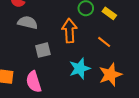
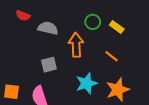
gray semicircle: (28, 23) -> (48, 28), moved

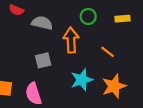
yellow rectangle: (117, 27) -> (123, 19), moved, turned -40

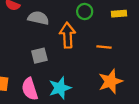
orange line: (108, 52) -> (104, 47), turned -32
cyan star: (82, 80) -> (60, 88), moved

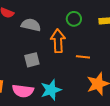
orange line: (104, 47) -> (83, 57), moved
pink semicircle: (30, 89) -> (23, 91), turned -65

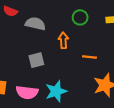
orange arrow: (58, 41) -> (63, 40), size x0.7

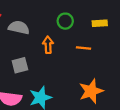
orange line: (89, 57) -> (84, 48), moved

